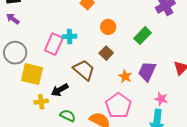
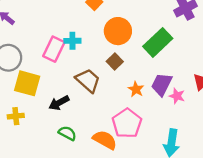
orange circle: (108, 27) -> (118, 31), size x1.5
green rectangle: (143, 36) -> (158, 42), size x1.4
pink star: (161, 99) -> (177, 96), moved
yellow cross: (41, 102) -> (16, 116), moved

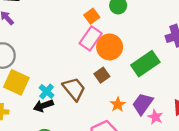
cyan cross: (72, 41) -> (47, 91), moved, turned 32
pink rectangle: (54, 49) -> (91, 38), moved

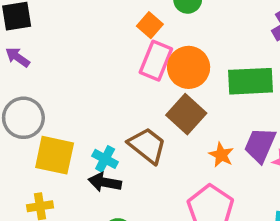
green rectangle: (145, 64) -> (250, 81), turned 44
brown square: (102, 75) -> (186, 114), size x1.5
black arrow: (43, 106) -> (105, 182), turned 42

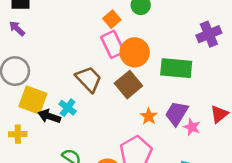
pink rectangle: (156, 61) -> (113, 44), turned -56
brown trapezoid: (147, 145) -> (89, 79), moved
black arrow: (105, 182) -> (49, 116), moved

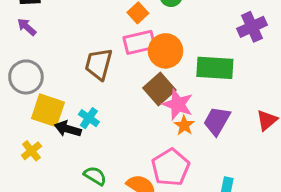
pink rectangle: (113, 44) -> (139, 42), turned -76
brown trapezoid: (89, 79) -> (99, 64), moved, turned -120
pink star: (192, 127) -> (178, 104), moved, size x1.5
yellow cross: (18, 134) -> (31, 151), turned -36

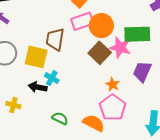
pink star: (178, 104) -> (120, 48), moved
yellow square: (48, 110) -> (36, 57), moved
orange star: (184, 125) -> (113, 84), moved
yellow cross: (31, 151) -> (13, 105), turned -32

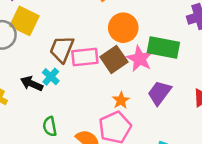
pink rectangle: (82, 21) -> (85, 57), moved
brown trapezoid: (55, 39) -> (62, 49), moved
yellow square: (36, 57) -> (24, 21), moved
green semicircle: (60, 118) -> (50, 126), turned -140

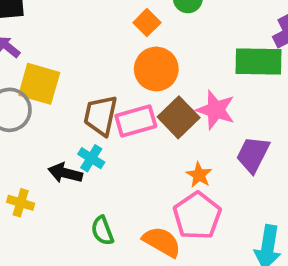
orange circle: (123, 28) -> (156, 69), moved
green rectangle: (163, 47) -> (258, 62), moved

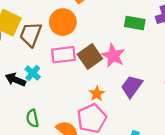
green rectangle: (258, 62) -> (135, 23), moved, size x0.7
orange circle: (156, 69) -> (63, 22), moved
brown trapezoid: (101, 115) -> (31, 34), moved

